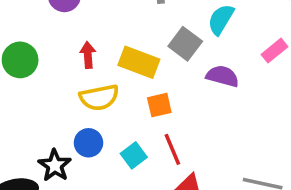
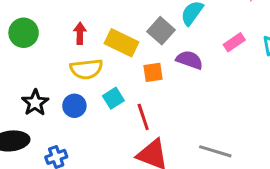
orange square: (159, 105) -> (153, 72), moved
cyan square: (134, 155) -> (113, 98), moved
black star: (55, 165) -> (35, 103), moved

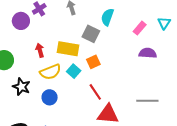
purple semicircle: (189, 60) -> (148, 53), moved
cyan square: (113, 98) -> (74, 71), moved
black star: (35, 103) -> (21, 87), moved

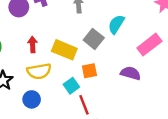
pink rectangle: (140, 28) -> (149, 45), size x1.5
purple semicircle: (148, 53) -> (131, 73), moved
cyan square: (74, 71) -> (71, 86), moved

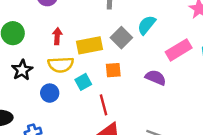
yellow rectangle: (64, 50) -> (90, 45), turned -40
cyan square: (71, 86) -> (83, 82), moved

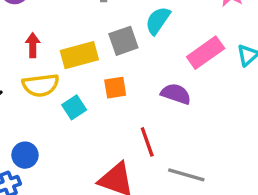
gray square: (121, 38) -> (123, 41), turned 30
blue circle: (50, 93) -> (25, 155), moved
red line: (103, 105) -> (147, 142), moved

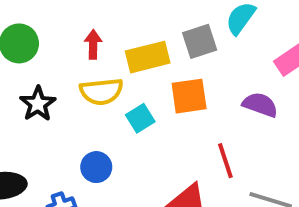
orange square: (115, 88) -> (189, 96), size x1.4
blue circle: (25, 155) -> (96, 167), moved

